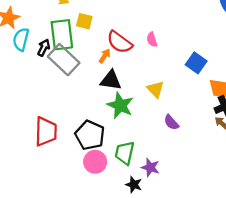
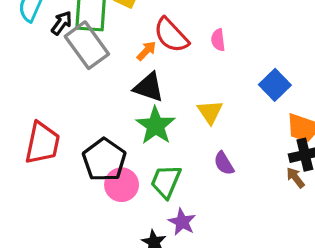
green trapezoid: (125, 153) -> (166, 181), moved
pink circle: (95, 162) -> (122, 185), moved

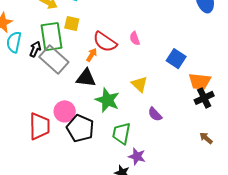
black triangle: (149, 87) -> (86, 78), moved
brown arrow: (295, 178) -> (206, 138), moved
pink circle: (122, 185) -> (65, 111), moved

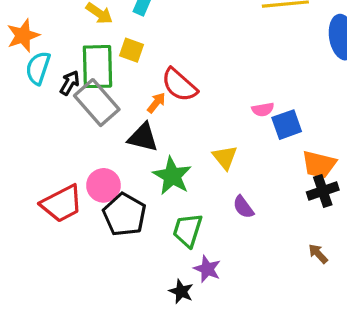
pink semicircle: (135, 38) -> (263, 109), moved, turned -88
blue square: (176, 59) -> (287, 125), turned 30
red trapezoid: (40, 126) -> (62, 204), turned 56

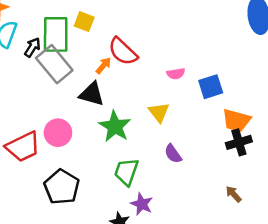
pink semicircle: (263, 109) -> (176, 74), moved
black pentagon: (125, 215) -> (62, 187), moved

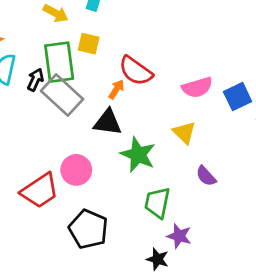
pink semicircle: (176, 74) -> (197, 87), size x1.5

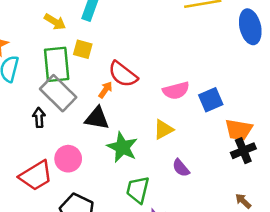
black arrow: (35, 80) -> (39, 118), moved, turned -30
yellow triangle: (184, 133) -> (163, 129), turned 45

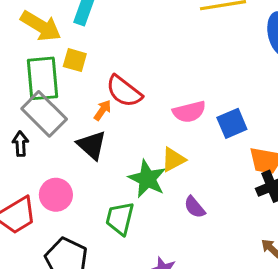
yellow arrow: (55, 22) -> (41, 26), size x1.5
black triangle: (97, 118) -> (92, 145), turned 32
green star: (122, 147) -> (147, 179), moved
green trapezoid: (138, 190) -> (120, 218), moved

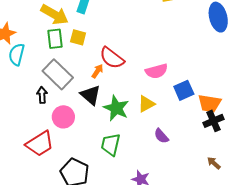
green rectangle: (42, 78) -> (55, 39), moved, size x0.7
blue square: (232, 123) -> (184, 90), moved
green star: (147, 179) -> (116, 108), moved
pink circle: (56, 195) -> (63, 117), moved

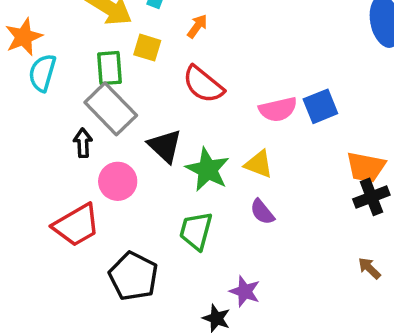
green rectangle: (55, 39) -> (110, 68), moved
orange arrow: (97, 71) -> (197, 26), moved
blue square: (184, 90) -> (320, 106), moved
yellow triangle: (146, 104) -> (259, 164), turned 48
purple semicircle: (161, 136) -> (262, 212), moved

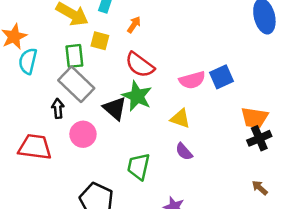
green star: (208, 170) -> (137, 96), moved
red trapezoid: (76, 225) -> (35, 147), moved, turned -140

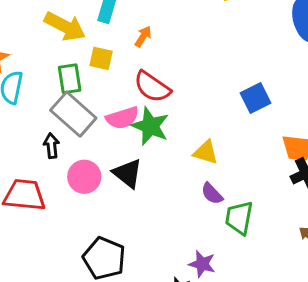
pink semicircle: (192, 80) -> (122, 118), moved
black triangle: (115, 108) -> (128, 173), moved
green trapezoid: (139, 166) -> (239, 218), moved

